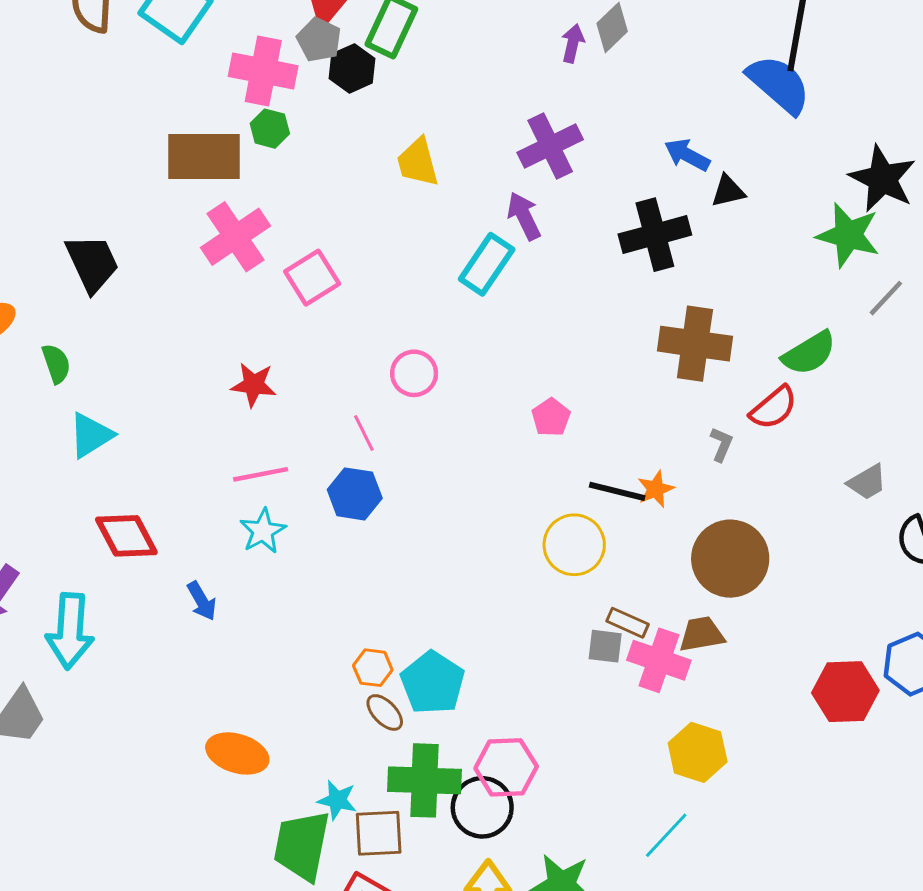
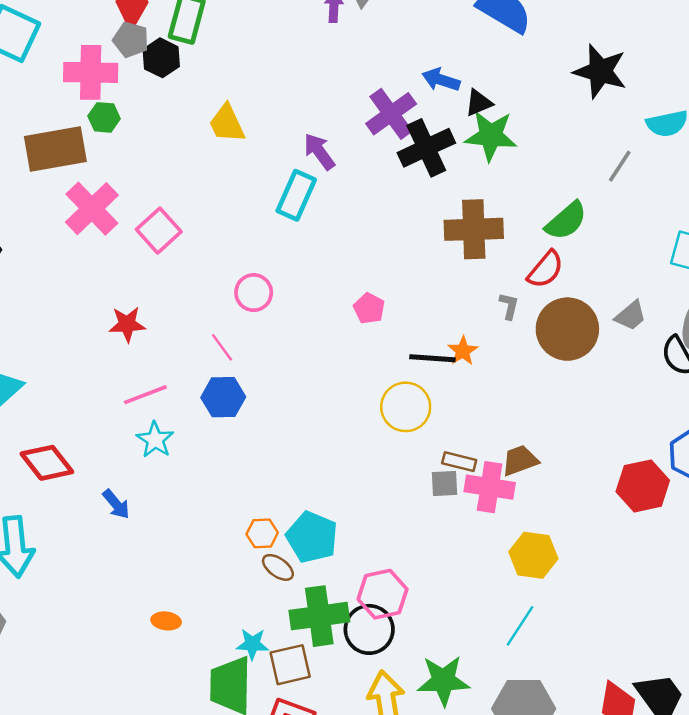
purple cross: (550, 146) -> (391, 114), moved
green star: (848, 235) -> (491, 136), moved
brown circle: (730, 559) -> (567, 329), moved
orange ellipse: (237, 753) -> (166, 621), size x0.6

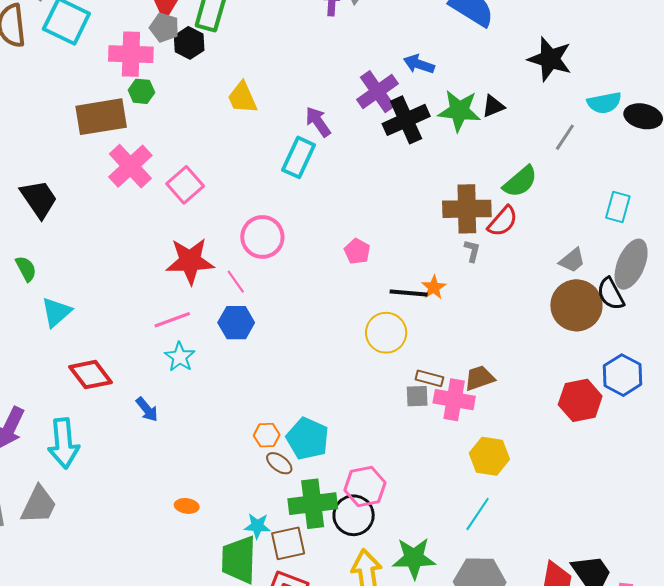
black triangle: (479, 103) -> (493, 106), moved
brown cross: (474, 229) -> (467, 209), moved
pink circle: (254, 293) -> (262, 237), size x1.4
red star: (127, 324) -> (190, 261), moved, size x1.6
brown circle: (567, 329) -> (576, 305), moved

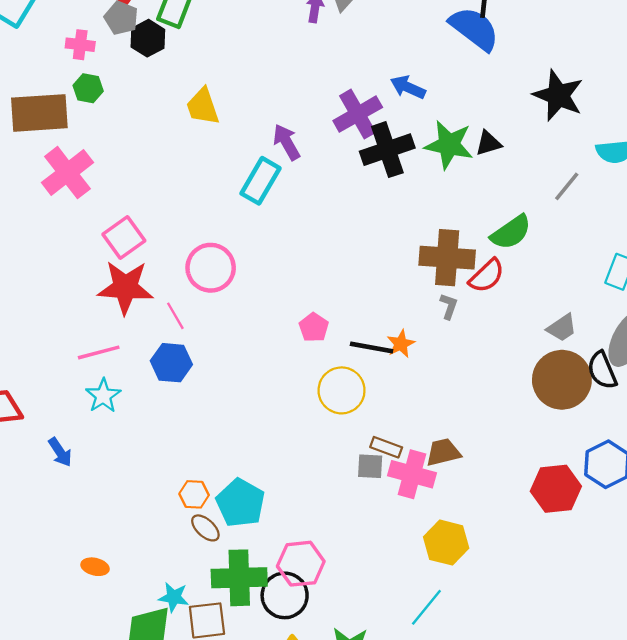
pink cross: (131, 54) -> (80, 45), size x0.6
pink square: (185, 185) -> (124, 238), moved
pink pentagon: (357, 251) -> (314, 327), moved

